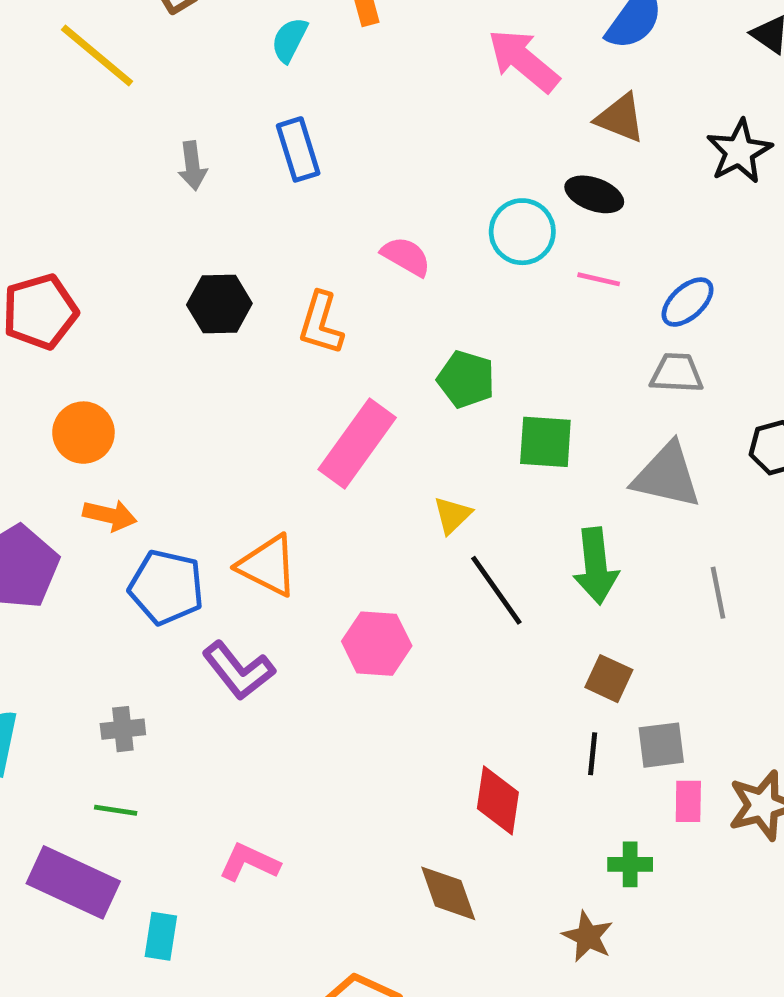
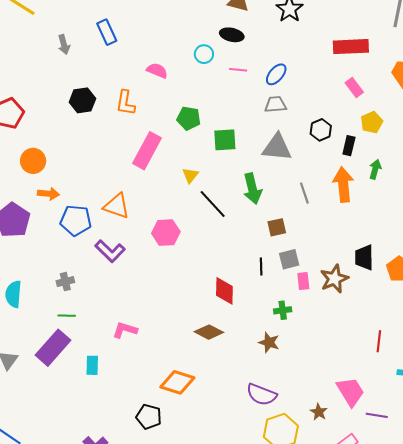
cyan circle: (522, 232) -> (204, 54), size x0.7
brown square: (609, 679) -> (277, 227), moved, turned -30
purple rectangle: (73, 882) -> (53, 348), turned -66
brown diamond: (448, 893) -> (209, 332), turned -36

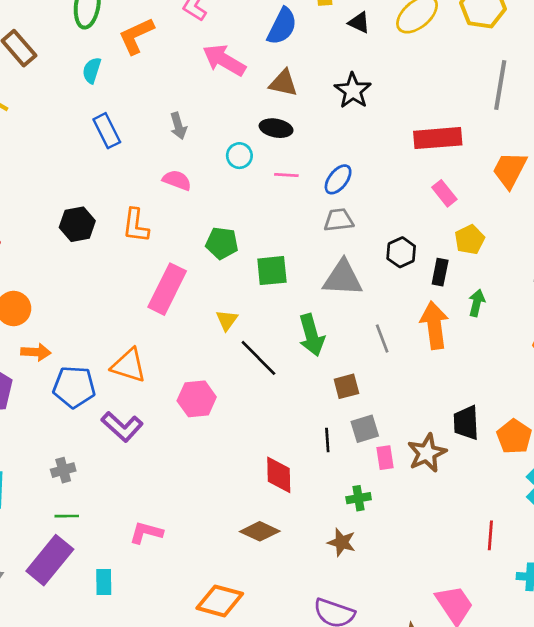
gray arrow: (64, 45) -> (178, 126), moved

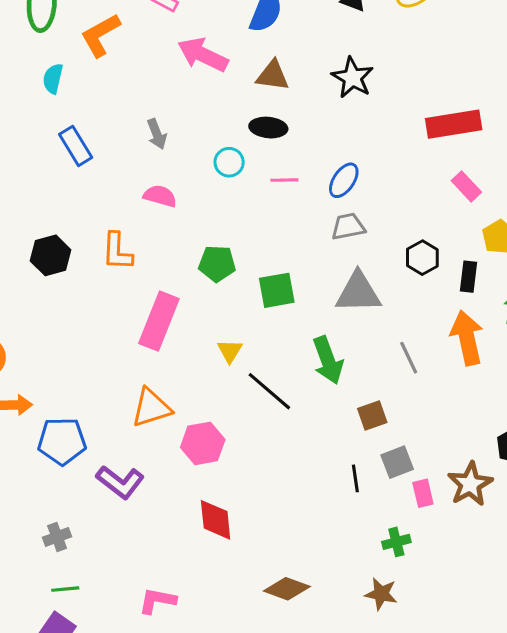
orange triangle: (129, 365) -> (151, 408), moved, turned -30
red diamond: (279, 475) -> (216, 520), moved

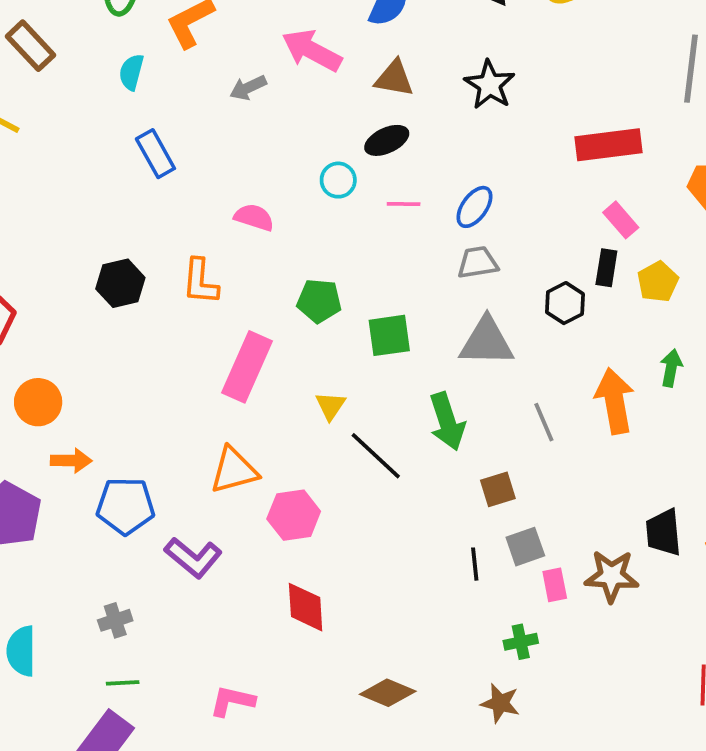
black ellipse: (268, 128) -> (387, 140), turned -33
gray arrow: (157, 134) -> (248, 88), moved, turned 84
black rectangle: (469, 277) -> (606, 268), moved
brown star: (470, 484) -> (612, 576), turned 30

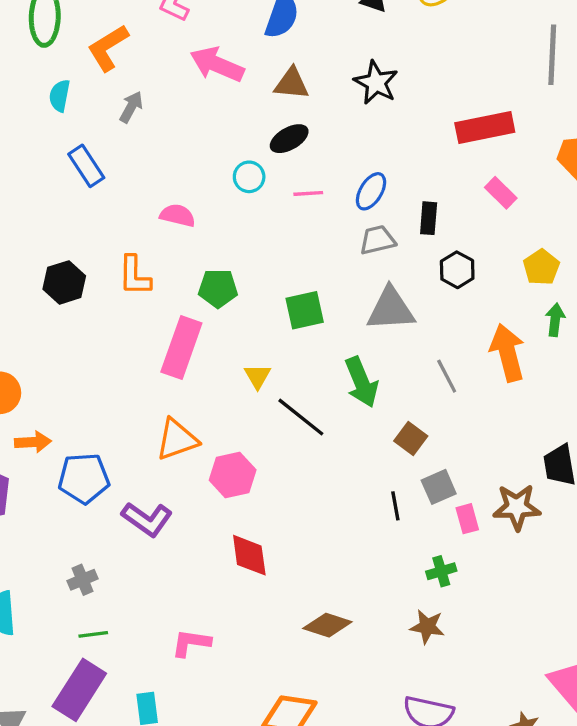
gray arrow: (248, 88) -> (131, 107), moved, turned 148
black rectangle: (606, 268) -> (429, 218), moved
yellow pentagon: (658, 282) -> (541, 267), moved
green pentagon: (319, 301) -> (218, 288), moved
brown square: (498, 489) -> (411, 439), turned -32

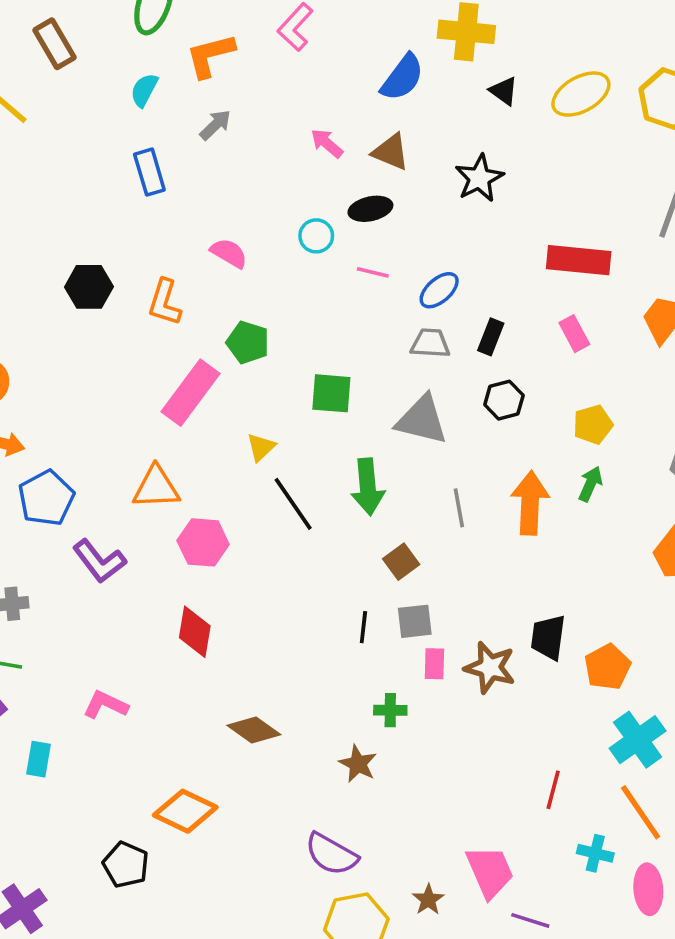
pink arrow: (217, 64) -> (327, 143), moved, size x0.6
blue pentagon: (84, 478) -> (46, 498), turned 30

